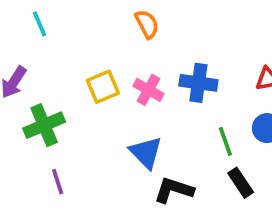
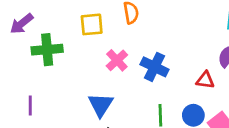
yellow square: (103, 87) -> (92, 24), moved
green cross: (44, 125) -> (47, 50), moved

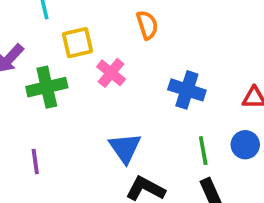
yellow square: (92, 24) -> (77, 43), moved
pink cross: (117, 60) -> (111, 73), moved

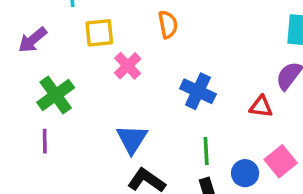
green cross: (47, 87) -> (56, 95), moved, turned -30
blue circle: (245, 145) -> (245, 173), moved

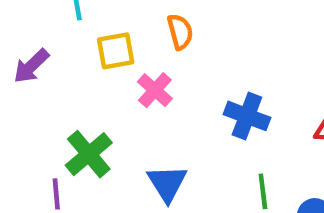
orange semicircle: (168, 24) -> (180, 32), moved
green cross: (56, 95) -> (89, 154), moved

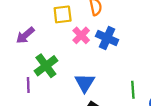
purple arrow: (31, 66) -> (25, 35), moved
blue cross: (247, 116) -> (107, 38), moved

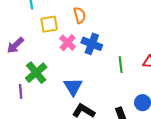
green line: (133, 90) -> (121, 65), moved

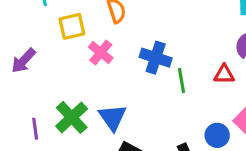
blue cross: (92, 44) -> (156, 58), moved
green cross: (36, 73) -> (72, 117), moved

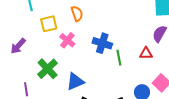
green cross: (72, 117) -> (48, 69), moved
blue triangle: (113, 117) -> (75, 82), turned 42

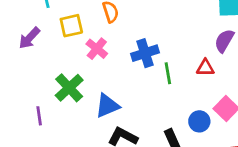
blue cross: (102, 43) -> (145, 53), turned -36
purple arrow: (18, 46) -> (29, 38), moved

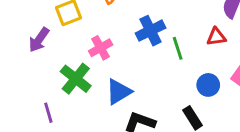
purple arrow: (29, 38) -> (39, 40), moved
pink cross: (97, 49) -> (101, 48), moved, turned 30
blue circle: (199, 121) -> (208, 85), moved

